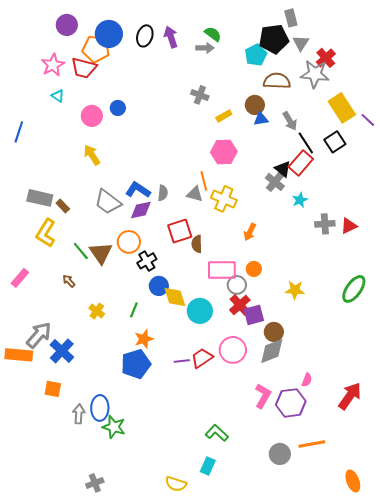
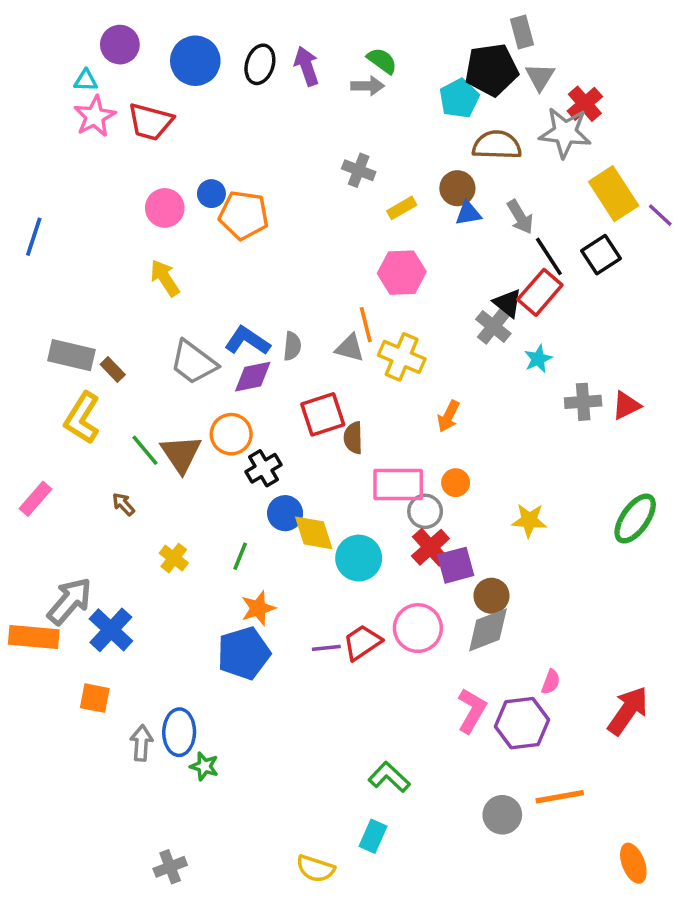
orange pentagon: (96, 49) -> (244, 215), moved
cyan triangle: (58, 96) -> (86, 80), moved, turned -32
green star: (114, 427) -> (204, 766), size x0.7

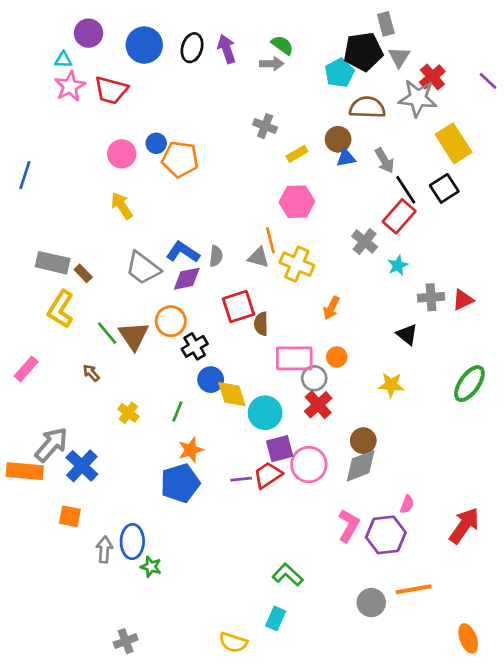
purple line: (660, 215) -> (488, 81), moved
black triangle: (508, 303) -> (407, 334), moved
purple square: (456, 565) -> (280, 449), moved

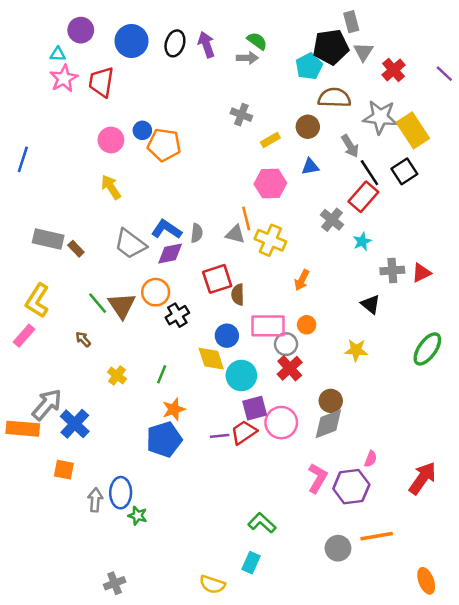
red trapezoid: (111, 90) -> (101, 82), turned 84
gray star: (418, 98) -> (380, 117), moved
blue triangle: (346, 158) -> (310, 167), moved
yellow L-shape: (61, 309) -> (37, 301), moved
blue circle: (211, 380) -> (227, 336), moved

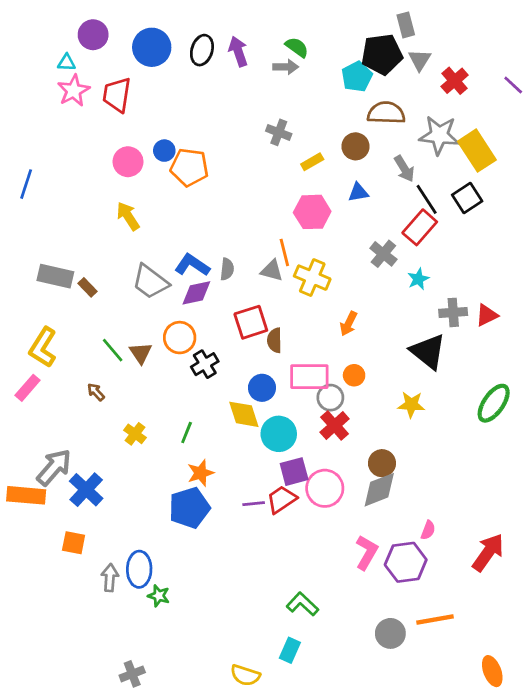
black triangle: (371, 304) -> (428, 352), size x1.6
brown triangle: (122, 305) -> (141, 353), size x0.7

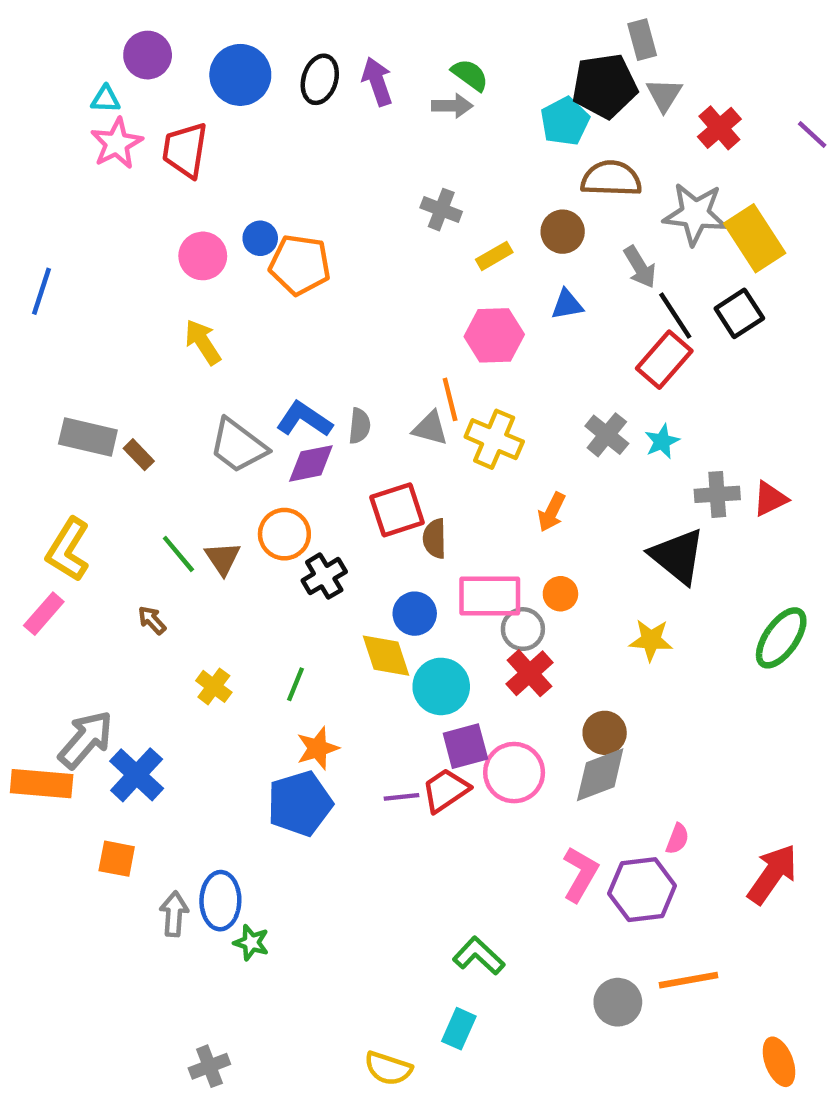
gray cross: (383, 254) -> (607, 435), moved

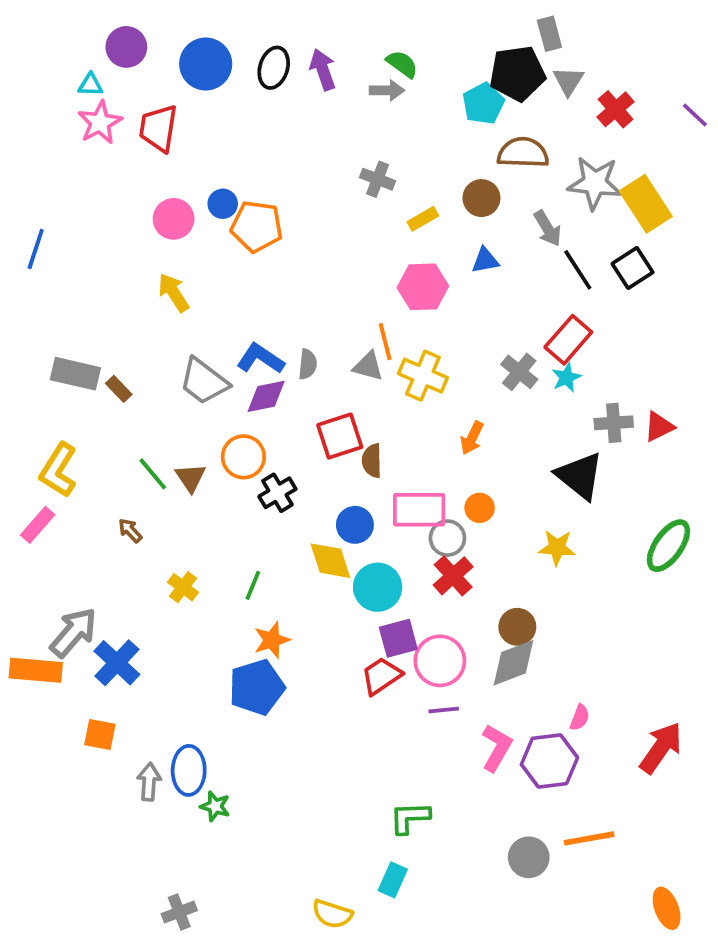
red rectangle: (664, 360) -> (568, 340), moved
purple line: (401, 797) -> (444, 710), moved
green L-shape: (479, 956) -> (410, 818), turned -45

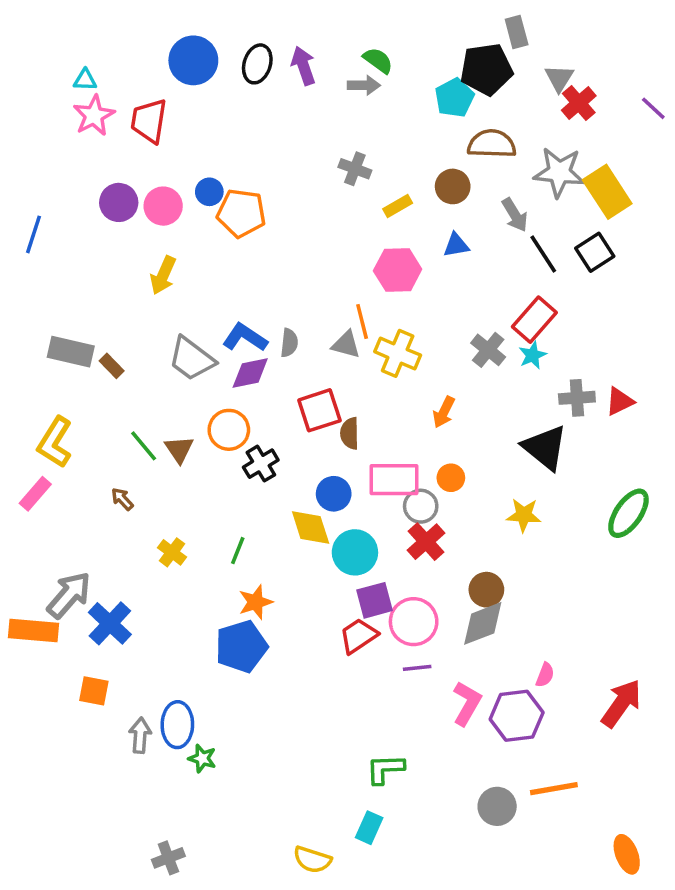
purple circle: (126, 47) -> (119, 202), moved
gray triangle: (568, 81) -> (559, 78), moved
yellow arrow: (174, 293) -> (163, 275), turned -123

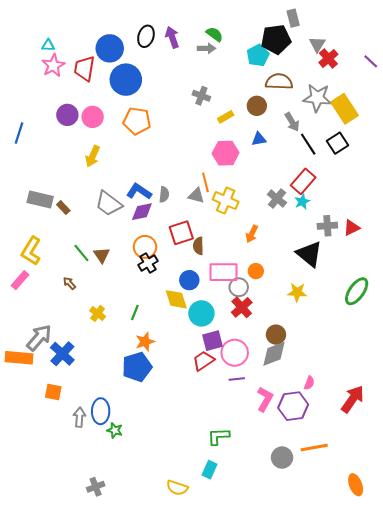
blue circle: (193, 60) -> (110, 48), moved
blue circle: (209, 192) -> (126, 80), moved, size x2.0
orange circle: (229, 430) -> (145, 247), moved

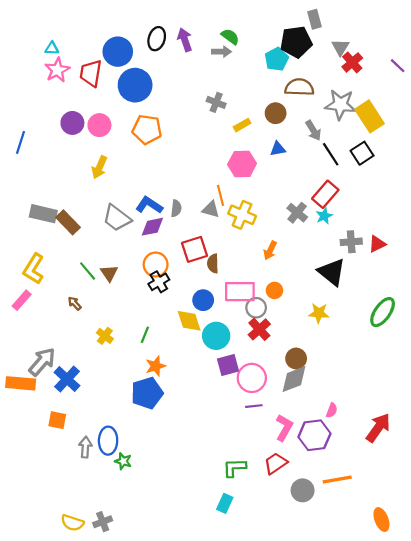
brown rectangle: (63, 208) -> (68, 222), size x1.6
red trapezoid: (203, 361) -> (276, 463), moved
yellow semicircle: (177, 488) -> (72, 523), moved

